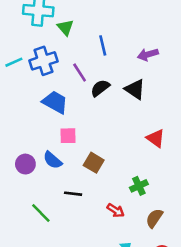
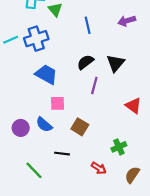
purple arrow: (148, 54) -> (127, 21), moved
purple line: (80, 73) -> (94, 85), moved, turned 48
black triangle: (135, 89) -> (116, 63), turned 36

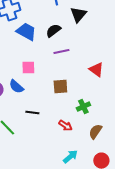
black triangle: (116, 63) -> (78, 15), moved
blue trapezoid: (46, 74) -> (26, 32), moved
purple line: (94, 85) -> (61, 52), turned 63
brown square: (80, 127) -> (60, 87), moved, turned -35

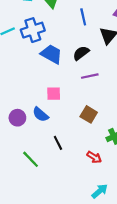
brown square: (60, 87) -> (89, 114), turned 35
black line: (32, 113) -> (58, 143), turned 56

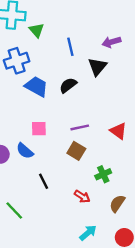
purple line: (90, 76) -> (80, 127), moved
green line: (31, 159) -> (14, 211), moved

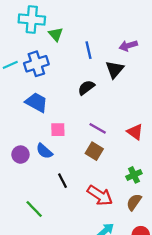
blue trapezoid: (37, 86) -> (36, 102), moved
purple line: (80, 127) -> (98, 128), turned 42
green cross: (103, 174) -> (134, 175), moved
red arrow: (82, 196) -> (100, 195), size x1.6

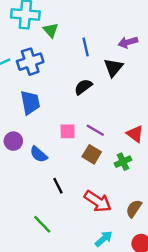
blue trapezoid: (36, 102) -> (30, 103), turned 50
pink square: (58, 130) -> (68, 131), moved
purple circle: (20, 155) -> (13, 141), moved
green cross: (134, 175) -> (123, 162), moved
green line: (34, 209) -> (42, 224), moved

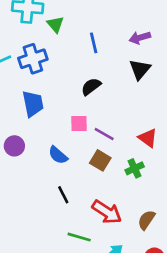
black triangle: (113, 68) -> (140, 69), moved
pink square: (68, 131) -> (79, 123), moved
blue semicircle: (39, 154) -> (58, 155), moved
green line: (42, 224) -> (79, 237), moved, turned -30

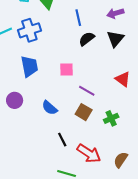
black semicircle: (91, 86) -> (87, 39), moved
pink square: (79, 123) -> (67, 70), moved
red triangle: (148, 138) -> (123, 79), moved
black line: (63, 195) -> (62, 140), moved

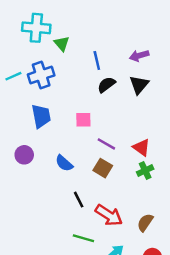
red triangle: (123, 79) -> (142, 148), moved
green cross: (111, 118) -> (145, 171), moved

